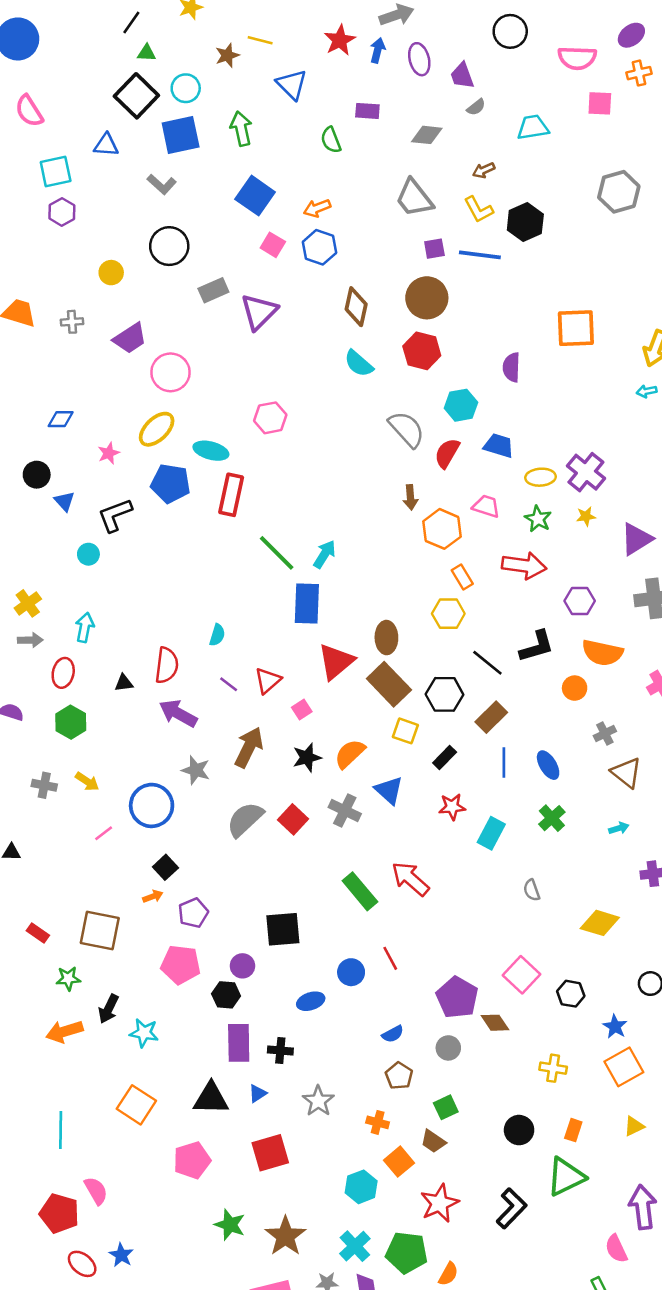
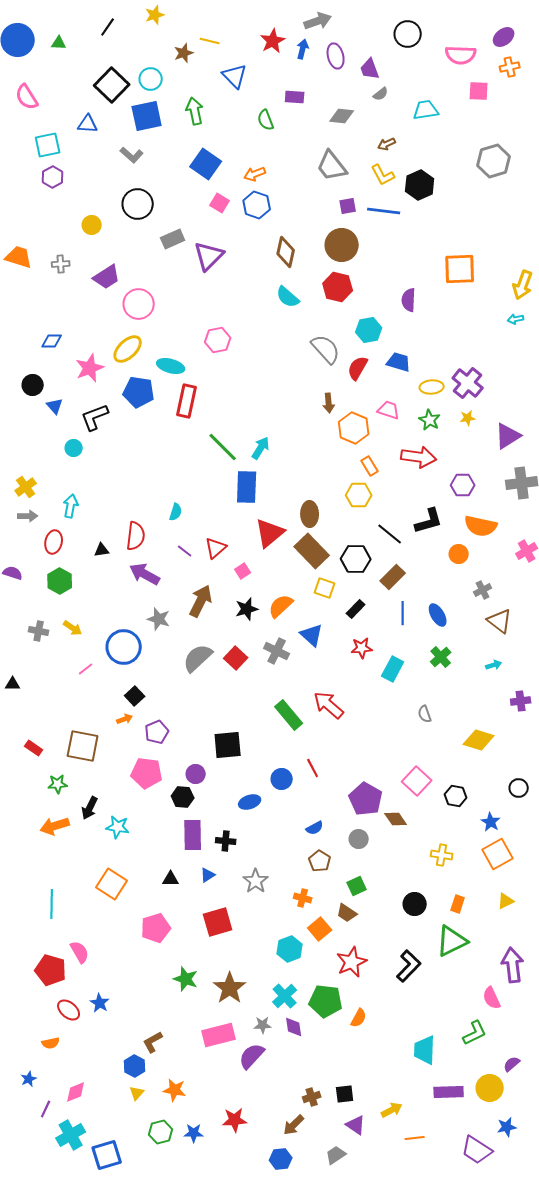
green triangle: (147, 53) -> (59, 43), moved
pink star: (109, 453) -> (90, 368), size x1.6
black triangle: (211, 1098) -> (171, 879), size x0.6

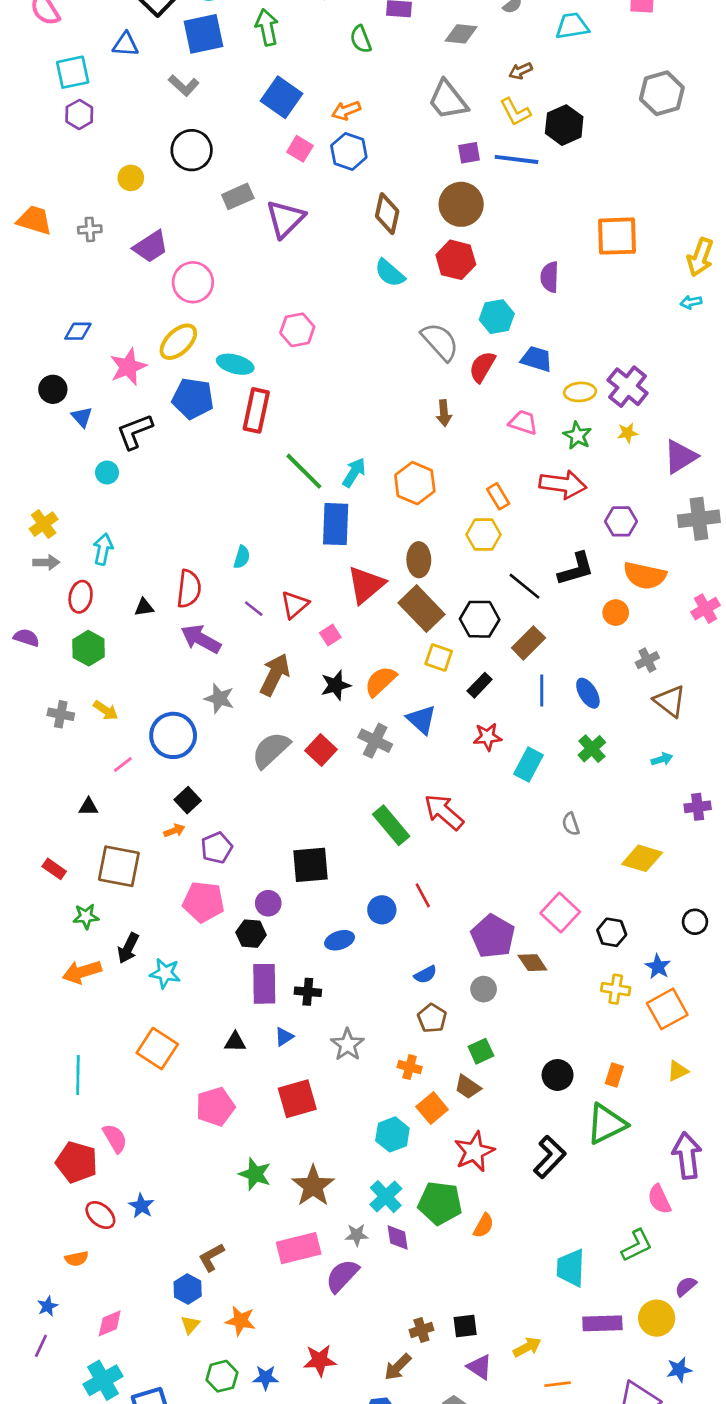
orange hexagon: (354, 428) -> (415, 483), moved
black triangle: (13, 684) -> (89, 807), moved
yellow cross: (442, 855) -> (616, 989), moved
purple line: (46, 1109) -> (41, 1346), moved

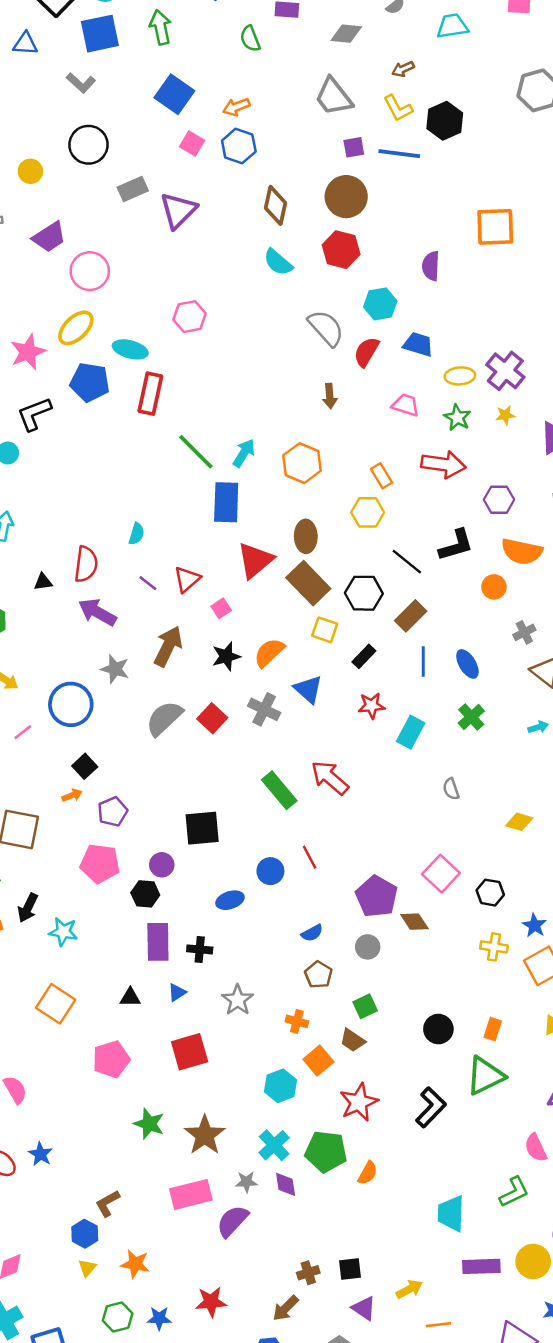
yellow diamond: (642, 858) -> (519, 822), size x0.7

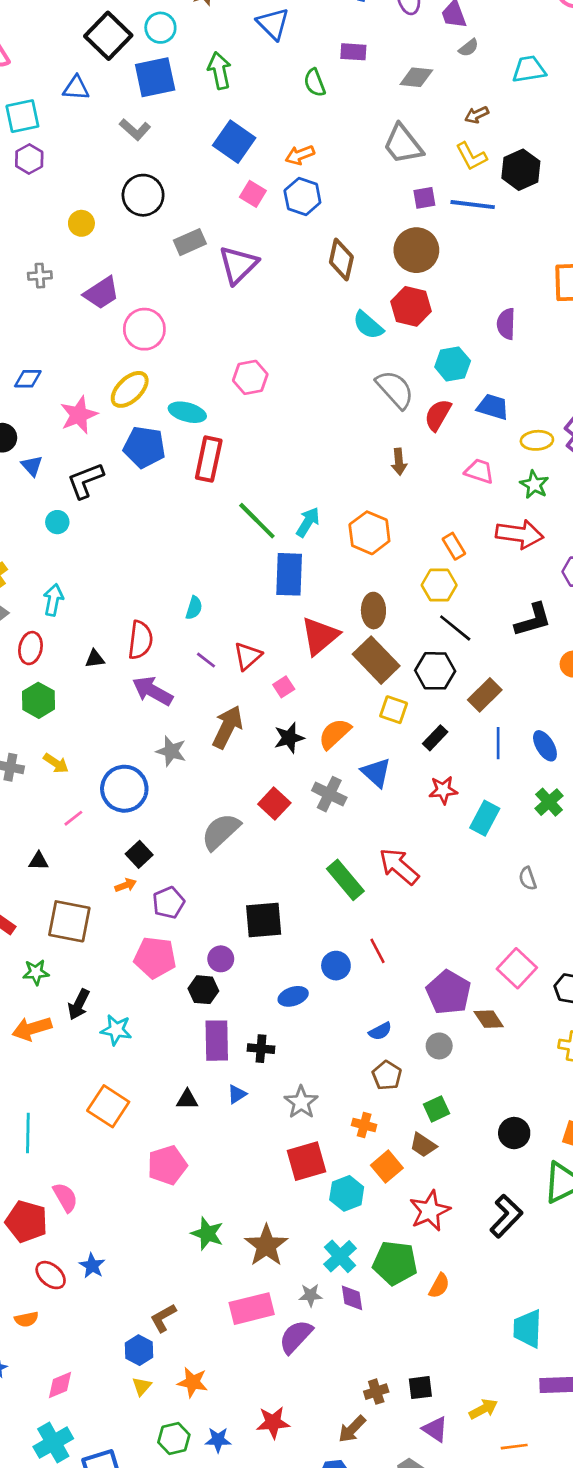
cyan semicircle: (278, 262) -> (368, 325), moved
black line: (407, 562) -> (455, 628), moved
gray semicircle: (164, 718) -> (221, 832), moved
red square: (190, 1052) -> (307, 1161), moved

